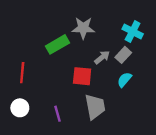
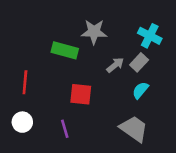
green rectangle: (57, 44) -> (65, 50), turned 45
red square: (82, 76) -> (81, 94), moved
gray trapezoid: (95, 107) -> (134, 129), moved, turned -44

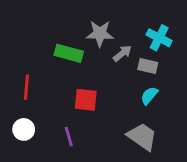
gray rectangle: (139, 62) -> (148, 66), turned 60
gray arrow: (115, 65) -> (122, 53), moved

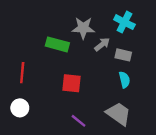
cyan cross: (159, 38) -> (124, 22), moved
cyan semicircle: (149, 96) -> (124, 80), turned 126
purple line: (69, 137) -> (79, 121), moved, turned -35

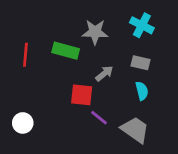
gray arrow: (102, 44) -> (104, 73), moved
red line: (22, 73) -> (25, 55), moved
purple line: (79, 121) -> (99, 118), moved

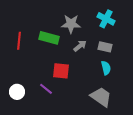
gray arrow: (104, 73) -> (80, 46), moved
purple line: (99, 118) -> (46, 89), moved

